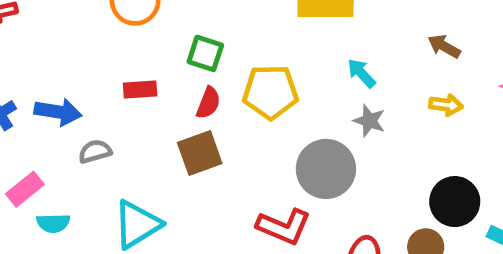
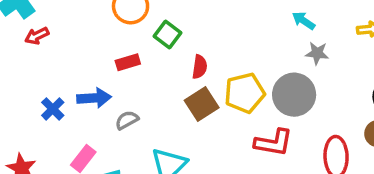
green square: (205, 53) -> (167, 34), moved, turned 32
red rectangle: (140, 90) -> (128, 62), moved
yellow pentagon: (270, 92) -> (245, 93), moved

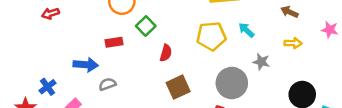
gray star: (317, 53) -> (261, 62), moved
yellow pentagon: (245, 93) -> (211, 36), moved
brown square: (202, 104) -> (178, 87), moved
blue cross: (53, 109) -> (48, 87), moved

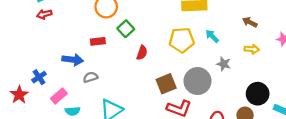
brown square: (178, 87) -> (166, 84), moved

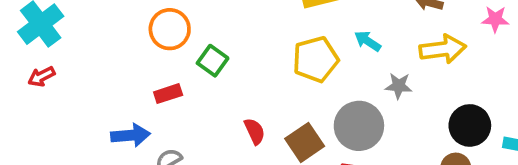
red arrow: (44, 14) -> (41, 76), moved
yellow arrow: (252, 49) -> (443, 49), size x1.6
red semicircle: (142, 53) -> (255, 131), moved, turned -32

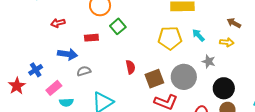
yellow arrow: (443, 49) -> (227, 42), moved, size x0.6
red arrow: (41, 76) -> (58, 23), moved
black circle: (470, 125) -> (224, 88), moved

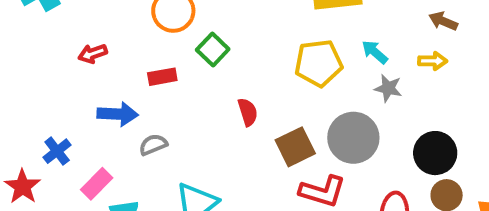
gray star: (209, 61) -> (388, 88), moved
red semicircle: (131, 67) -> (248, 112), moved

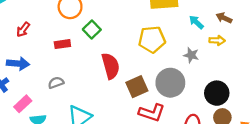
cyan arrow: (375, 52) -> (196, 22), moved
red arrow: (93, 54) -> (23, 29), turned -35
red semicircle: (248, 112) -> (111, 66), size x1.6
blue arrow: (118, 114) -> (18, 64), moved

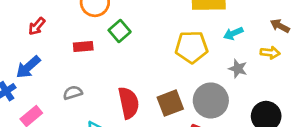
cyan arrow: (196, 22) -> (233, 33), moved, turned -70
blue arrow: (18, 64) -> (28, 67), turned 130
red semicircle: (111, 66) -> (129, 103), moved

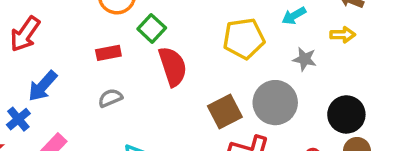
red arrow: (37, 26) -> (25, 34), moved, size x1.5
gray semicircle: (73, 93) -> (110, 98), moved
red semicircle: (129, 103) -> (173, 66), moved

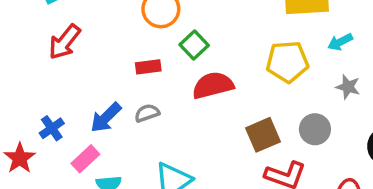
red semicircle: (173, 66) -> (213, 85), turned -90
blue arrow: (43, 86) -> (106, 118), moved
gray circle: (275, 103) -> (315, 129), size x0.7

